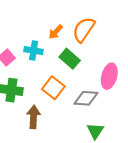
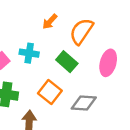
orange arrow: (56, 32) -> (50, 22), moved
pink ellipse: (109, 76) -> (108, 63), moved

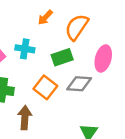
green rectangle: (67, 62) -> (62, 57), turned -60
gray diamond: (84, 103) -> (79, 84), moved

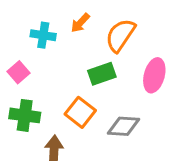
cyan cross: (25, 49) -> (43, 35), moved
gray diamond: (79, 84) -> (123, 126), moved

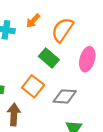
green rectangle: (102, 74) -> (49, 58), turned 60

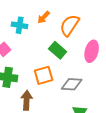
orange square: (33, 86) -> (44, 75), turned 36

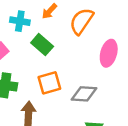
green rectangle: (58, 50) -> (42, 45), moved

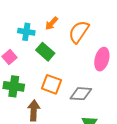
orange square: (49, 83) -> (52, 84), turned 36

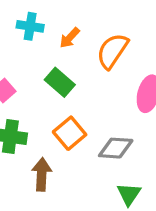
cyan cross: (26, 32) -> (30, 26), moved
orange square: (52, 84) -> (70, 133), turned 30

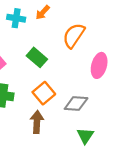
orange arrow: (70, 38) -> (43, 12), moved
brown arrow: (42, 174) -> (37, 122), moved

